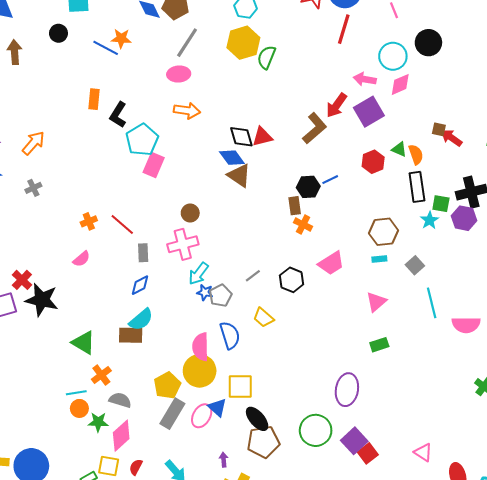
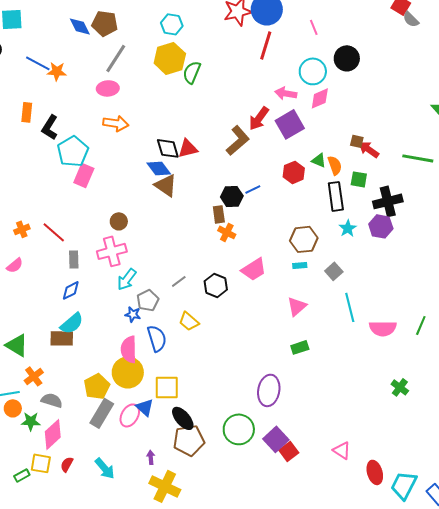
orange star: (121, 38) -> (57, 71), moved
green square: (441, 204) -> (359, 179), moved
blue star: (205, 292) -> (133, 314), moved

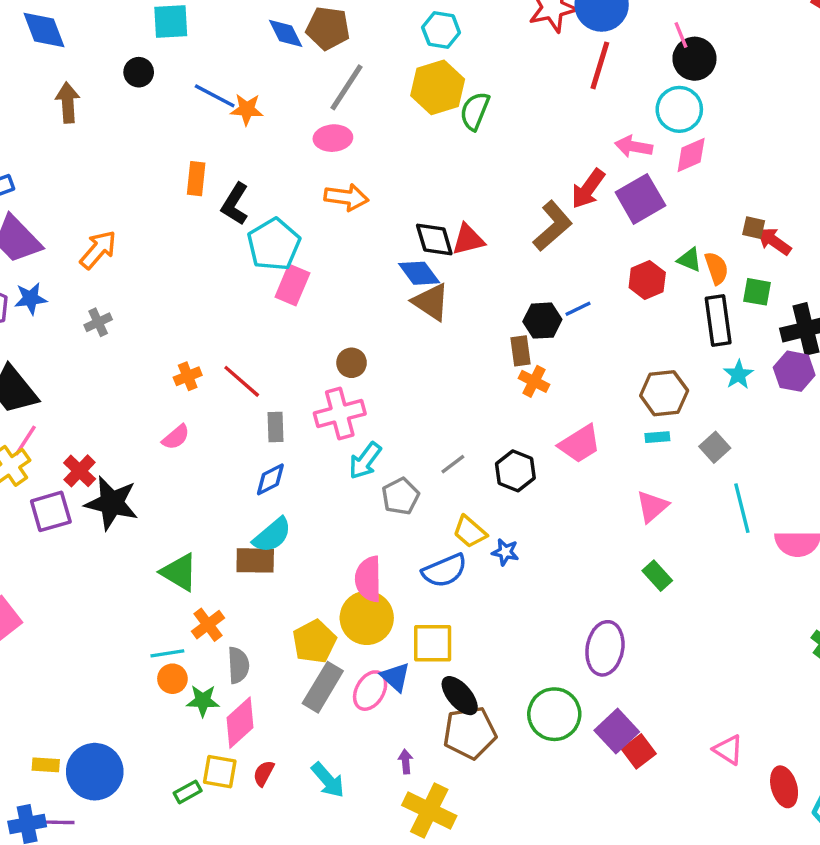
black circle: (347, 58) -> (694, 59), moved
blue star: (133, 314) -> (505, 552), moved
blue semicircle: (157, 338) -> (444, 571), moved, turned 84
green rectangle: (300, 347) -> (657, 576), turned 66
gray semicircle: (52, 400) -> (238, 665), turned 70

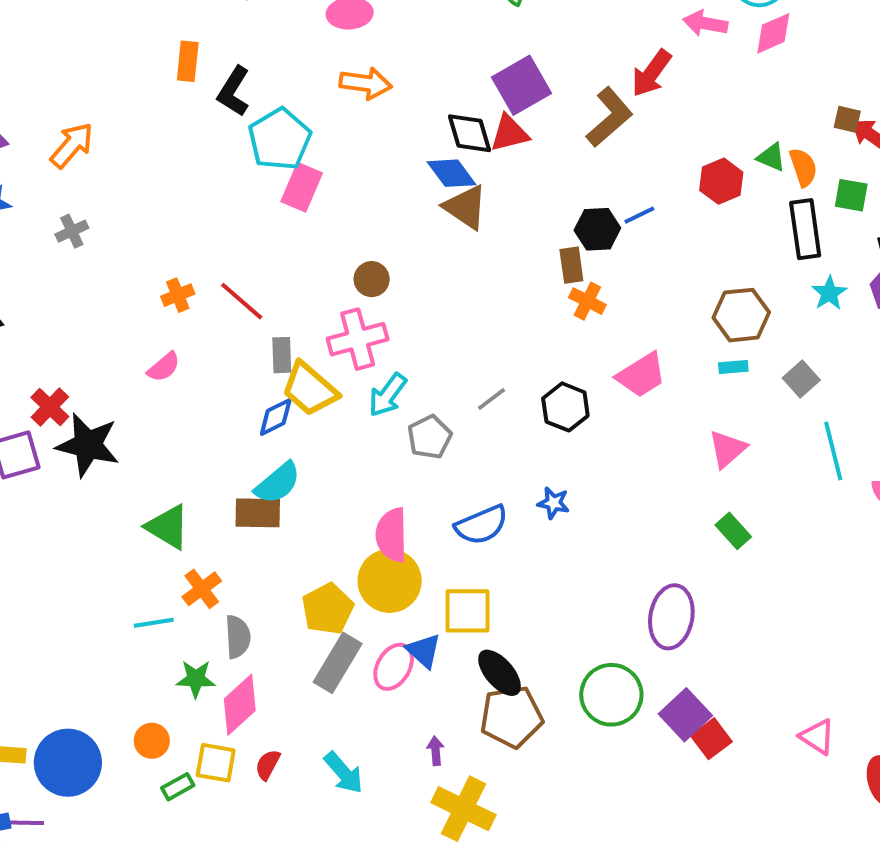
purple square: (640, 199) -> (521, 85), moved
yellow trapezoid: (470, 532) -> (310, 389), moved, size x1.4
orange circle: (172, 679) -> (152, 741), moved

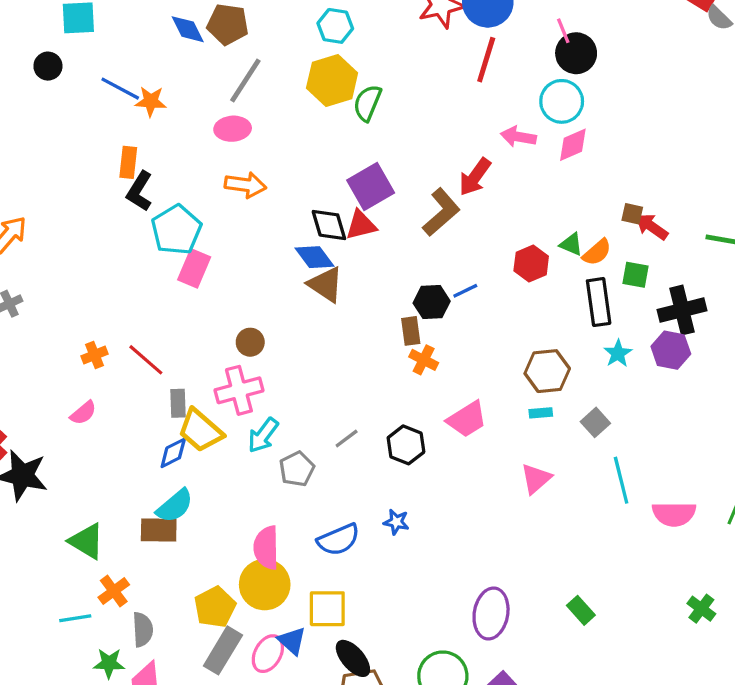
orange rectangle: (188, 61) -> (128, 162), moved
orange semicircle: (803, 167) -> (597, 252), turned 68
green rectangle: (733, 531) -> (581, 610), moved

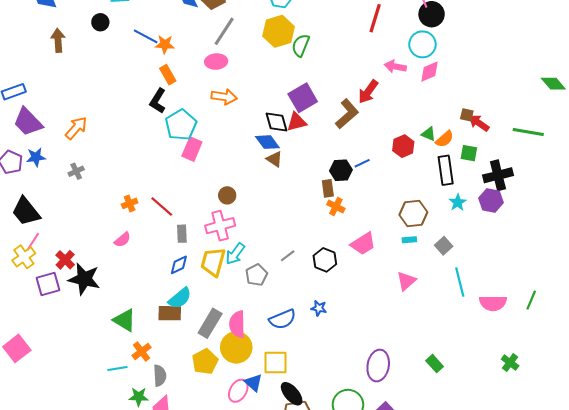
orange rectangle: (128, 162) -> (168, 75), moved, turned -36
brown triangle: (326, 284) -> (274, 159), size x0.7
yellow trapezoid: (200, 430) -> (213, 262), moved, turned 64
gray rectangle: (223, 650) -> (210, 323), moved

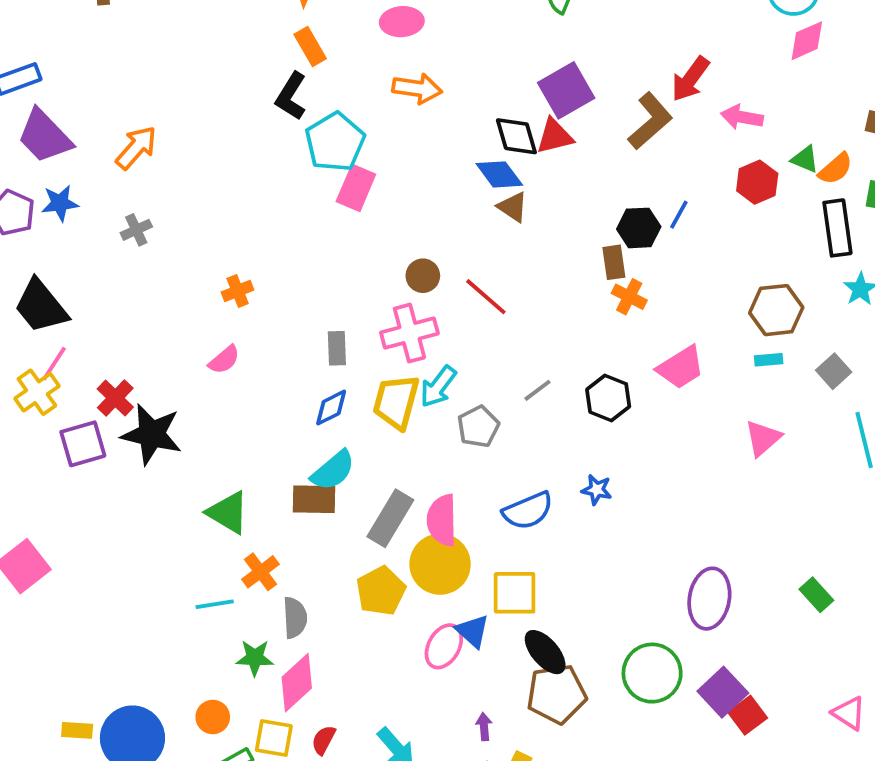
pink arrow: (395, 67) -> (742, 117), moved
blue line: (362, 163) -> (679, 215), turned -35
red line: (162, 206) -> (486, 297), moved

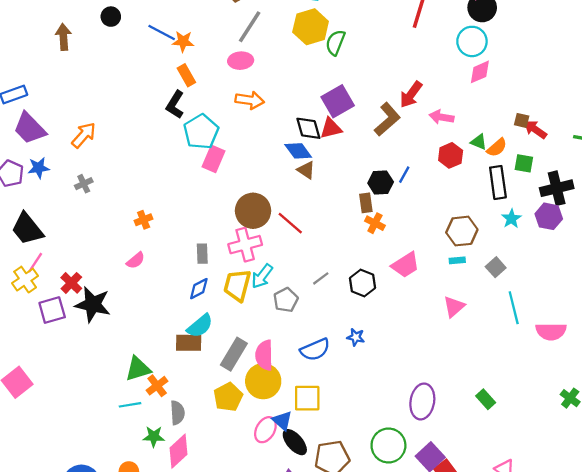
brown circle: (423, 276) -> (253, 211), size x1.8
green triangle: (228, 513) -> (138, 369), moved, turned -48
black ellipse: (545, 652) -> (295, 442), moved

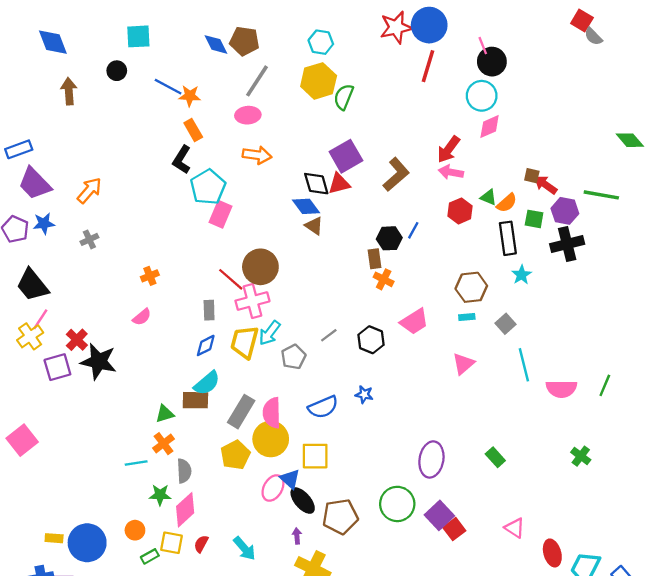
red arrow: (411, 94) -> (449, 149), moved
purple hexagon: (549, 216) -> (565, 211), moved
red line: (290, 223) -> (231, 279), moved
green triangle: (138, 369) -> (165, 414), moved, size x0.7

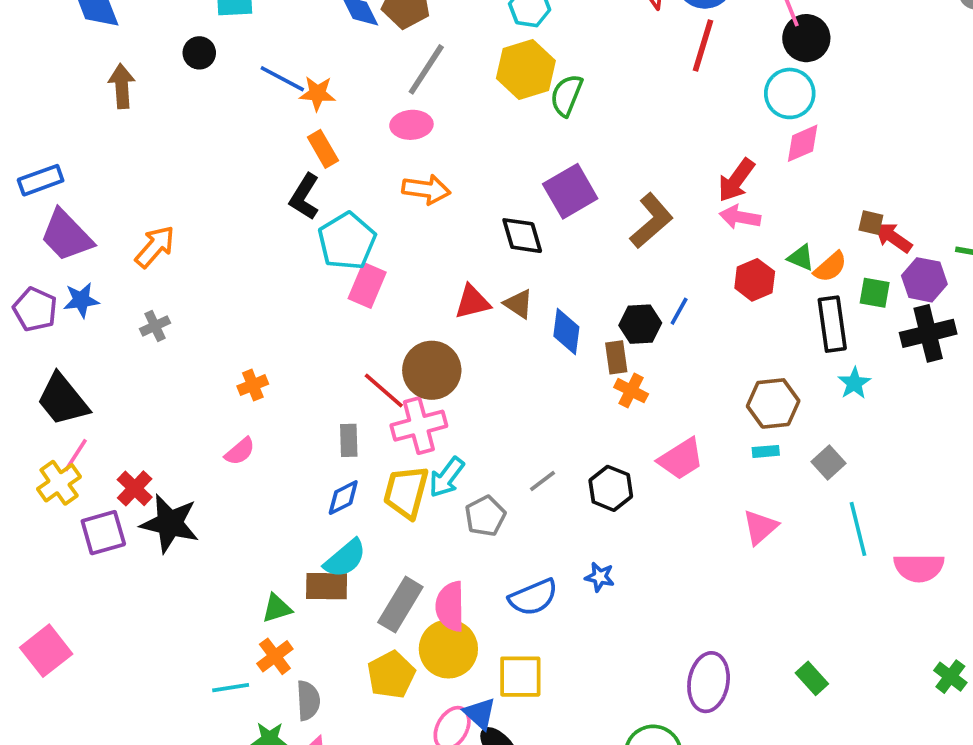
red triangle: (339, 184) -> (472, 302), moved
blue diamond: (306, 206) -> (566, 331), moved, turned 44

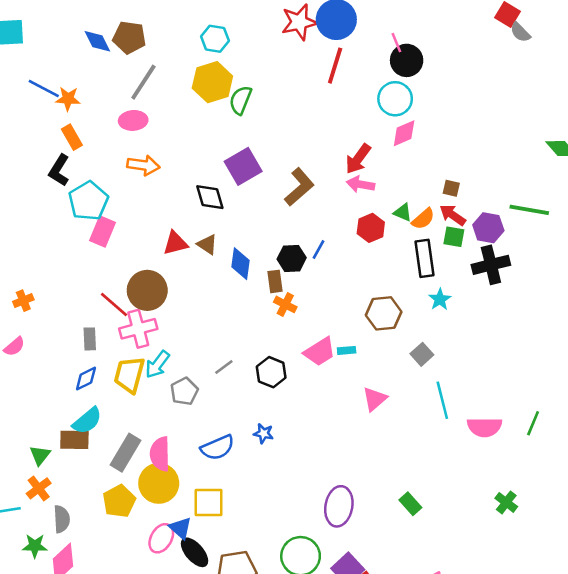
red arrow: (893, 237) -> (453, 215), moved
cyan rectangle: (766, 451) -> (347, 350), moved
green triangle: (277, 608) -> (40, 455), turned -35

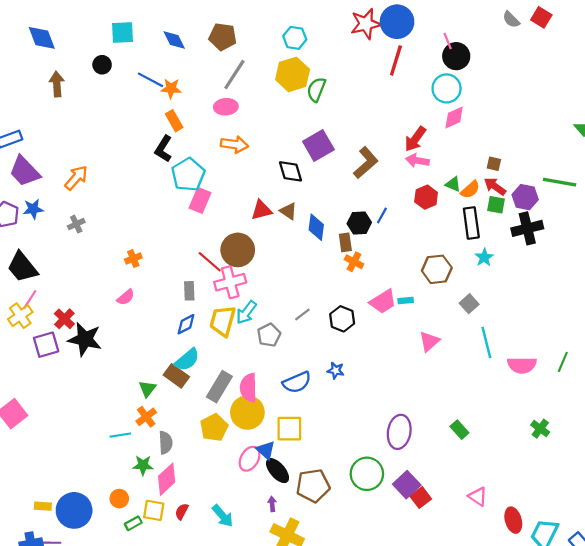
gray semicircle: (520, 32) -> (511, 20), moved
blue diamond: (97, 41) -> (174, 40), moved
brown rectangle: (74, 440) -> (176, 376), turned 35

